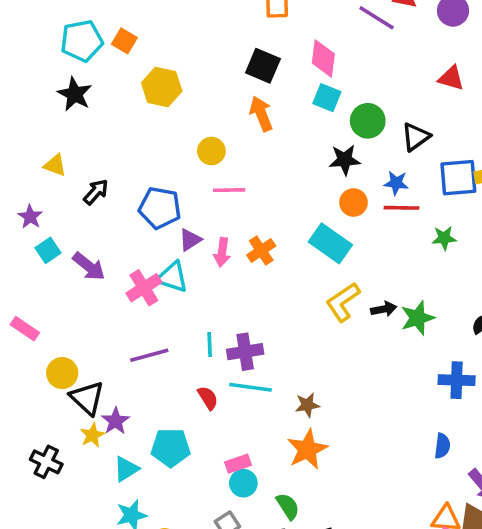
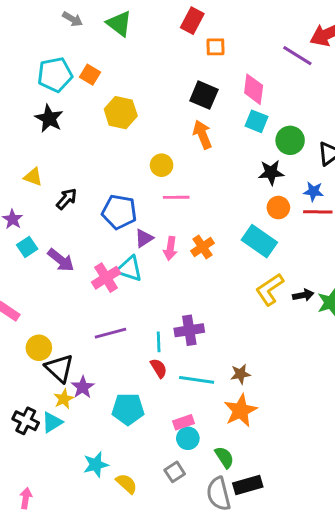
cyan line: (210, 345) -> (159, 342), moved
cyan line: (250, 387) -> (197, 380), moved
cyan triangle: (126, 469) -> (52, 422), moved

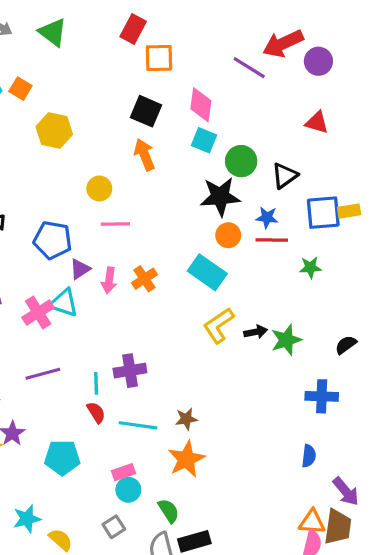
orange square: (216, 47) -> (159, 58), size x1.4
black star: (271, 172) -> (220, 197), size x1.4

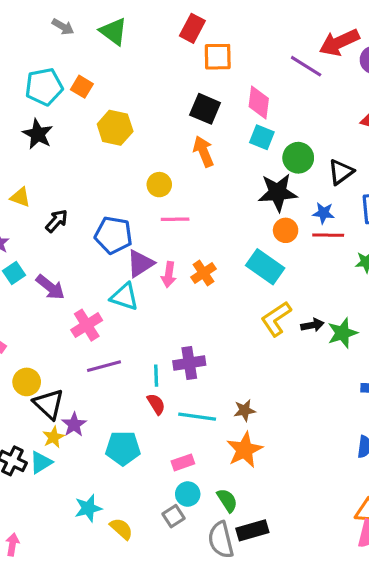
purple triangle: (80, 269) -> (140, 264), size x1.4
pink cross: (38, 313) -> (87, 325), moved
cyan circle: (128, 490) -> (188, 494), moved

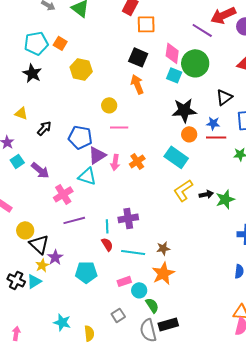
green circle: (298, 158) -> (195, 63), moved, size x1.4
cyan circle: (188, 494) -> (139, 290), moved
cyan star: (88, 508) -> (62, 322), moved, turned 30
yellow semicircle: (121, 529) -> (89, 333), moved, turned 42

